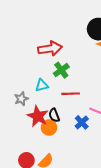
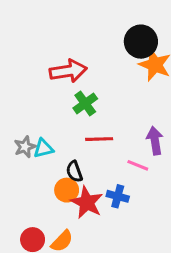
cyan triangle: (42, 85) -> (43, 148), moved
red star: (38, 116) -> (87, 202), moved
blue cross: (82, 122) -> (118, 196), moved, turned -32

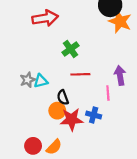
red arrow: (68, 71) -> (45, 18), moved
pink line: (138, 165) -> (108, 93), turned 64
red star: (87, 202) -> (72, 119), turned -30

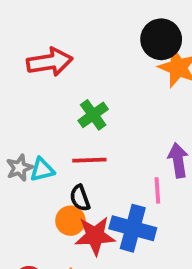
red line: (80, 74) -> (89, 160), moved
blue cross: (94, 115) -> (133, 228), size x1.6

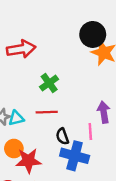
black semicircle: (80, 198) -> (62, 136), moved
orange circle: (70, 221) -> (14, 149), moved
red star: (95, 236) -> (28, 161), moved

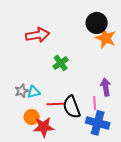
red line: (47, 112) -> (56, 104), moved
black semicircle: (62, 136) -> (72, 107), size x1.6
blue cross: (75, 156) -> (98, 123), moved

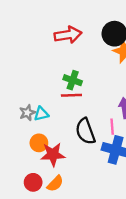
red arrow: (38, 35) -> (68, 35), moved
green cross: (61, 63) -> (73, 80), turned -35
red line: (56, 104) -> (71, 95), moved

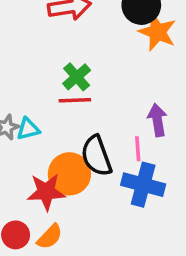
green cross: (73, 80) -> (77, 77), turned 30
orange circle: (39, 143) -> (69, 174), moved, size x1.5

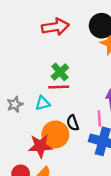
cyan triangle: (28, 129) -> (43, 103), moved
black semicircle: (96, 156) -> (73, 123), size x0.6

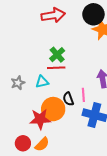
pink line: (99, 118) -> (83, 95), moved

